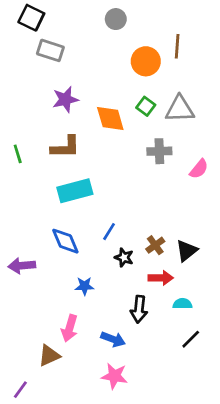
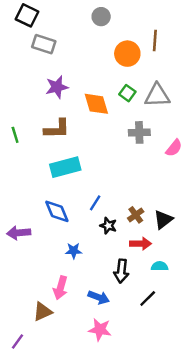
black line: (191, 339) -> (148, 298), moved

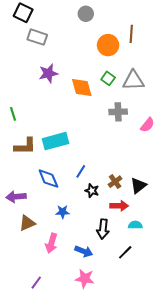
brown L-shape: (57, 129) -> (25, 146), moved
brown triangle: (43, 312) -> (27, 223), moved
purple line: (17, 341) -> (36, 283), moved

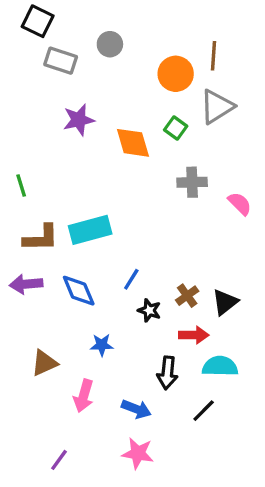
gray circle: (86, 14) -> (110, 44), moved
gray triangle: (133, 80) -> (217, 107), moved, turned -30
pink semicircle: (147, 125) -> (240, 204), turned -84
purple arrow: (16, 197) -> (26, 284), moved
cyan semicircle: (135, 225) -> (220, 366), size x1.5

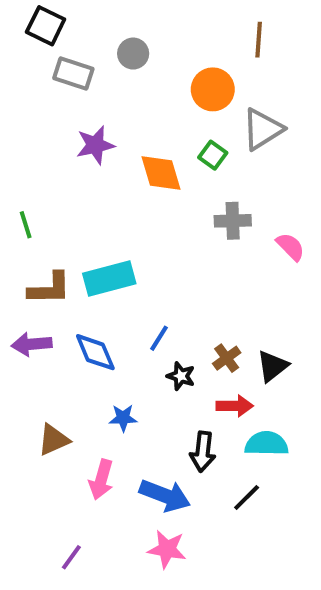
brown line: (213, 56) -> (259, 40), moved
blue arrow: (136, 409) -> (165, 495), size x1.4

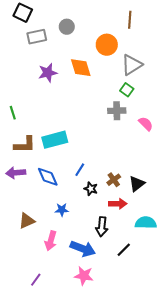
gray rectangle: (73, 73) -> (37, 37), turned -30
green square: (213, 155) -> (127, 90), moved
orange diamond: (161, 173) -> (81, 68), moved
cyan semicircle: (267, 444) -> (146, 223), moved

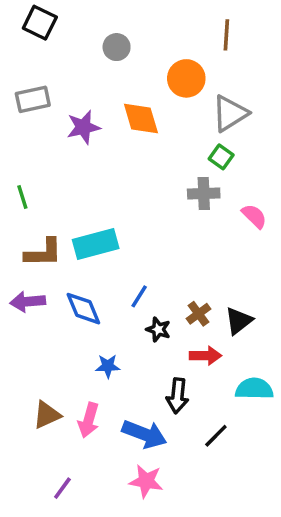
gray rectangle: (37, 37) -> (33, 99), moved
brown triangle: (27, 221) -> (47, 415), moved

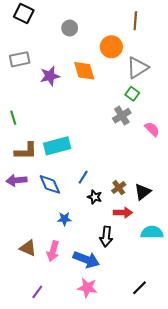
gray cross: (204, 193) -> (122, 116), turned -30
brown triangle: (47, 415) -> (28, 248), turned 48
black line: (216, 436) -> (140, 288), moved

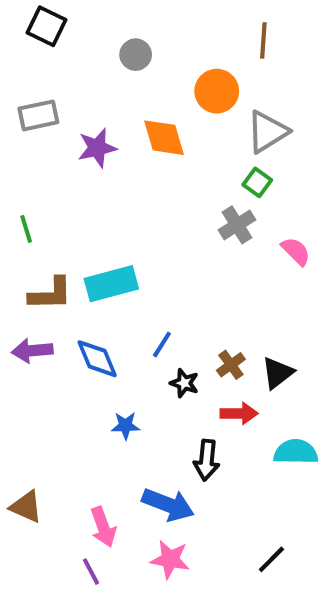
brown triangle: (28, 248) -> (26, 507), moved
pink arrow: (53, 251) -> (103, 527), moved, turned -36
purple line: (37, 292) -> (91, 572), moved, turned -64

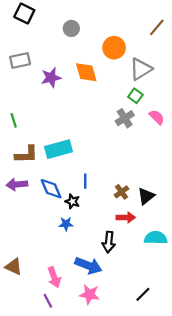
brown line: (263, 40) -> (157, 27), moved, turned 36
pink semicircle: (296, 251) -> (157, 117), moved
blue line: (162, 345) -> (85, 181), turned -32
black star: (184, 383) -> (72, 201), moved

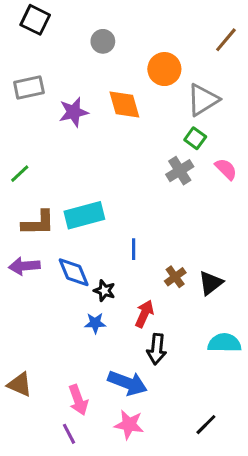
green line: (14, 120) -> (20, 174), turned 64
blue line: (85, 181) -> (134, 249), moved
red arrow: (126, 217) -> (144, 314), moved, turned -66

